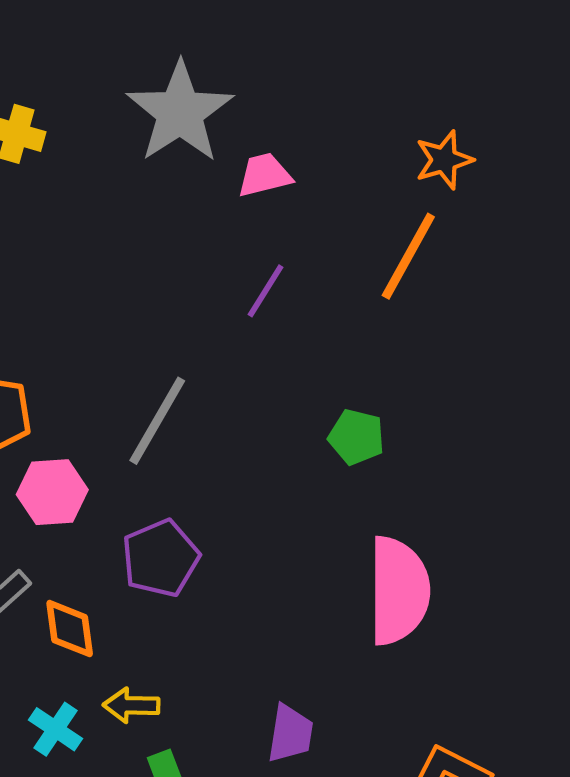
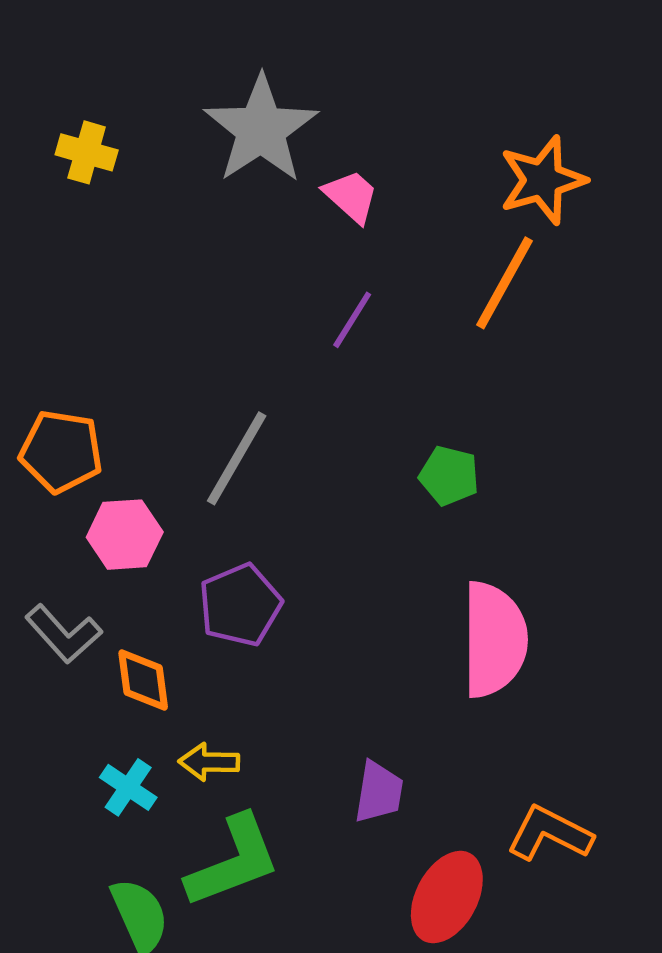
orange star: (444, 160) -> (543, 180), size x1.4
pink trapezoid: (264, 175) -> (351, 196), turned 56

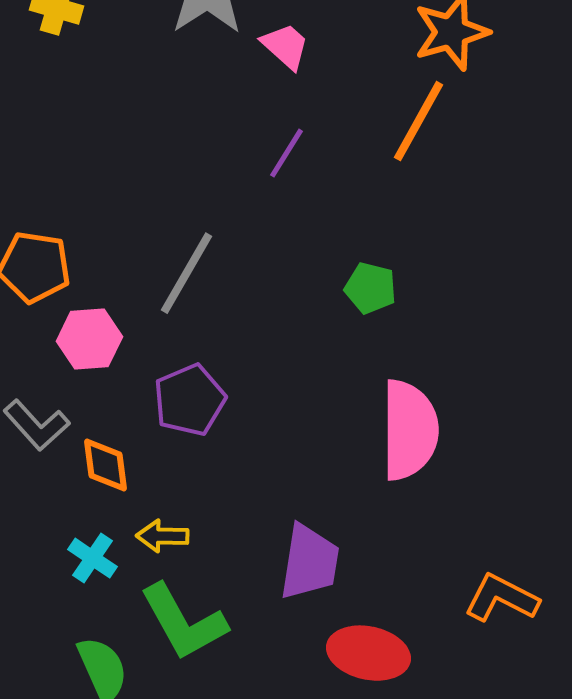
purple trapezoid: (379, 792) -> (309, 562), size x1.4
orange L-shape: (550, 834) -> (501, 598), moved
green L-shape: (233, 861) -> (183, 622), turned 82
red ellipse: (447, 897) -> (368, 653), turned 74

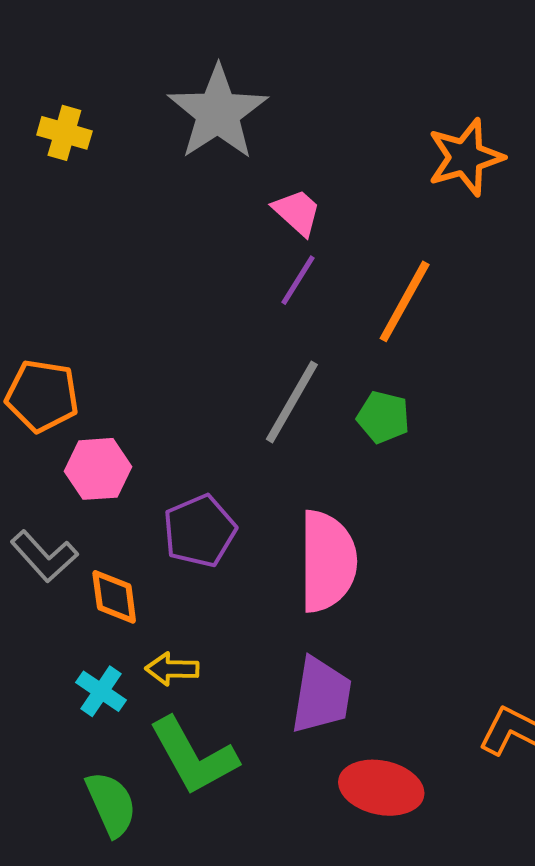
pink trapezoid: (285, 46) -> (297, 212), moved
orange line: (418, 121) -> (405, 301), moved
gray line: (186, 273) -> (292, 402), moved
pink semicircle: (409, 430) -> (327, 561), moved

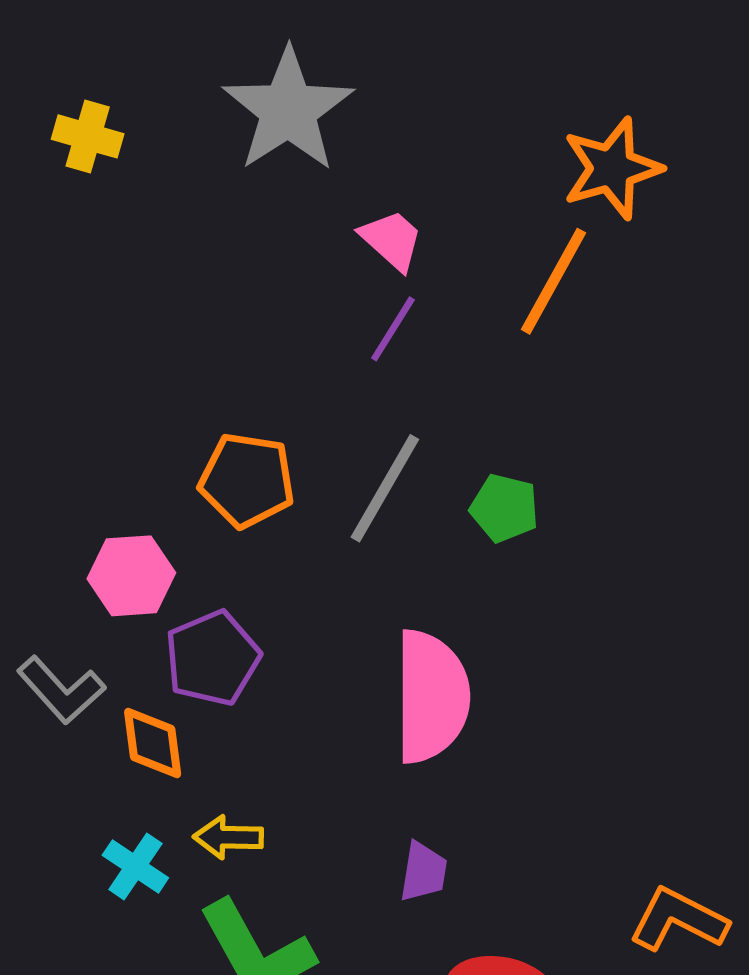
orange line: (405, 301) -> (554, 281), moved
orange pentagon: (42, 396) -> (247, 480), moved
purple pentagon: (200, 531) -> (212, 658), moved
purple trapezoid: (321, 695) -> (423, 872), size x0.6

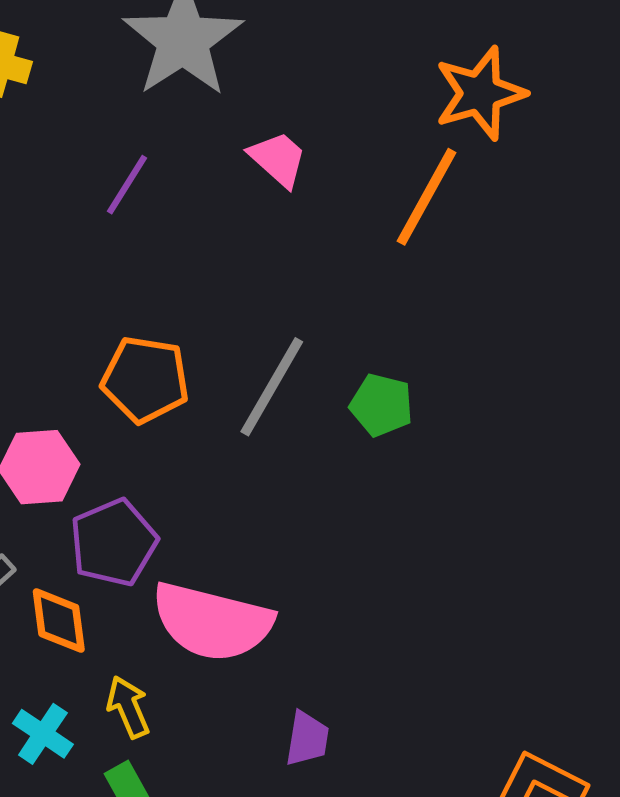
purple line: (393, 329) -> (127, 185), moved
pink semicircle: (431, 697) -> (212, 622), moved, turned 104
yellow arrow: (228, 837) -> (128, 707), turned 66

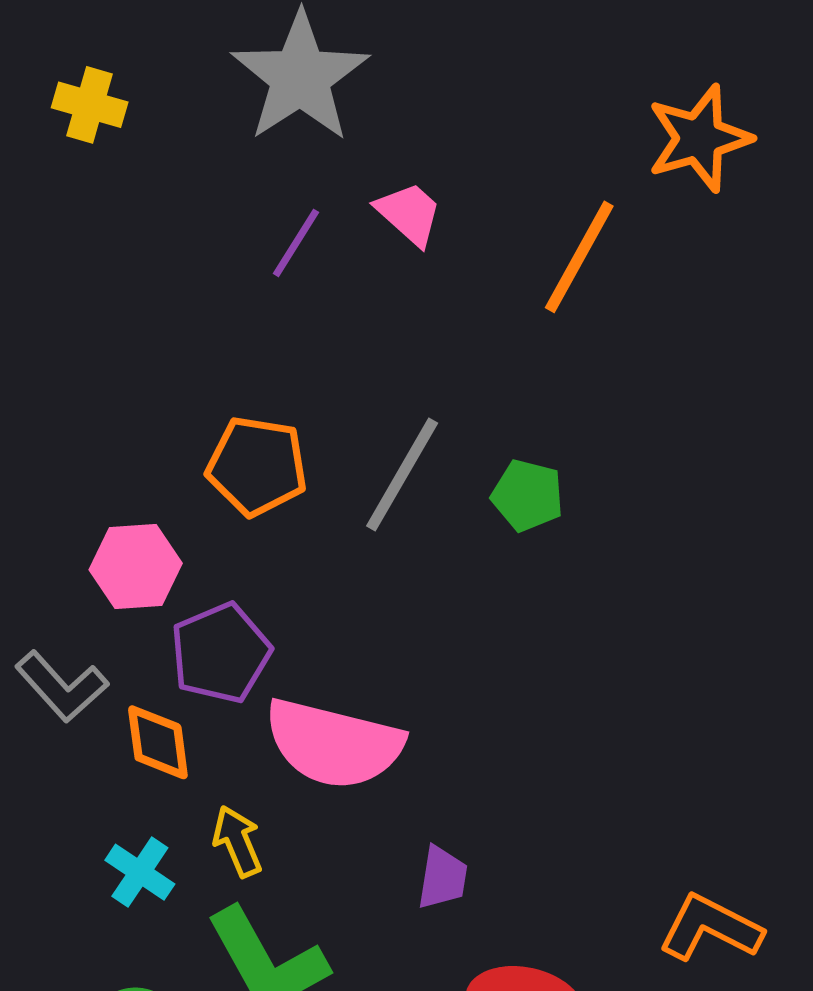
orange star: (480, 93) -> (699, 138), moved
purple line: (127, 185) -> (296, 243), moved

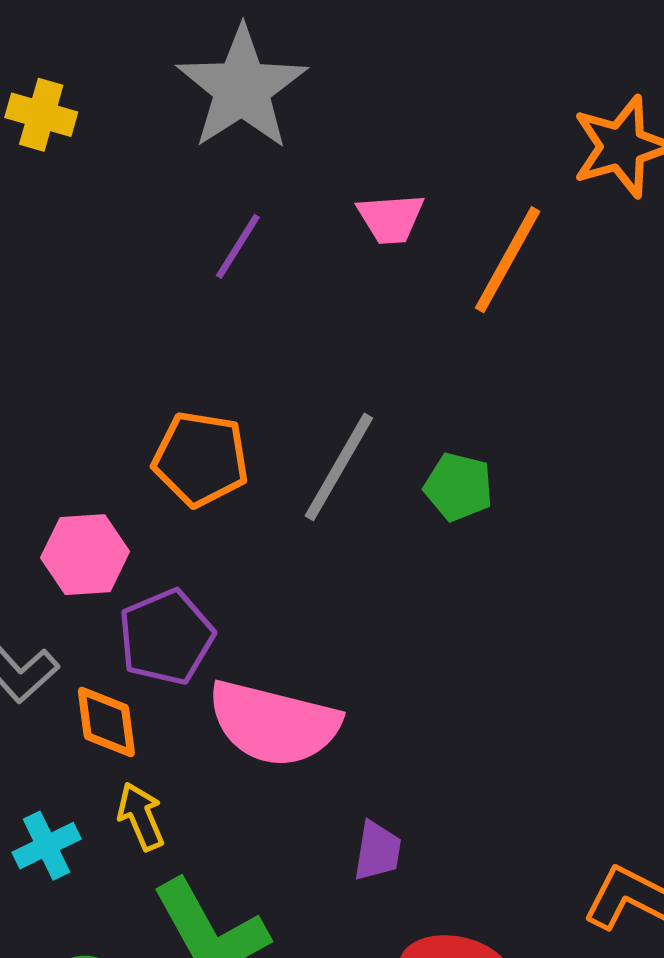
pink trapezoid: (409, 214) -> (391, 218), moved, turned 134
yellow arrow: (237, 841) -> (141, 816), moved
cyan cross: (140, 872) -> (47, 846), moved, turned 30

